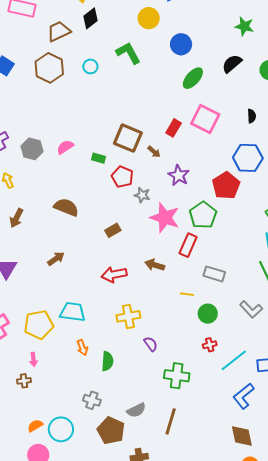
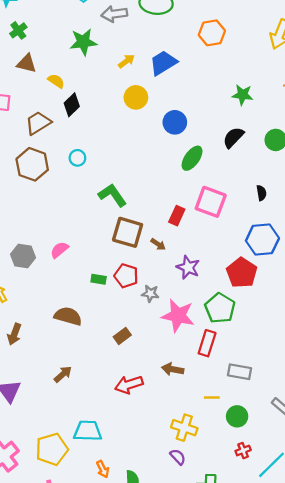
green L-shape: (128, 53) -> (113, 195), moved
green rectangle: (99, 158) -> (99, 279), moved
yellow cross: (128, 316) -> (184, 428), moved, turned 35

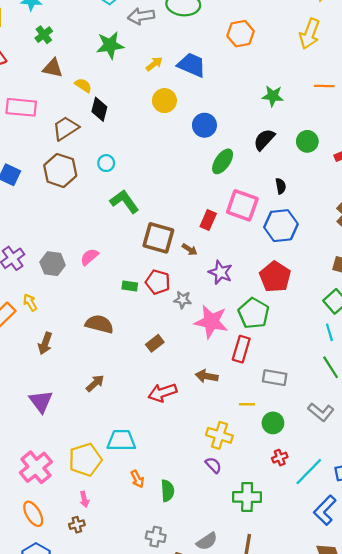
blue trapezoid: (163, 63) -> (192, 65), turned 56
black diamond: (72, 105) -> (99, 109), turned -30
black semicircle: (261, 193) -> (281, 186), moved
green L-shape: (113, 195) -> (124, 202), moved
blue hexagon: (262, 240) -> (281, 226), moved

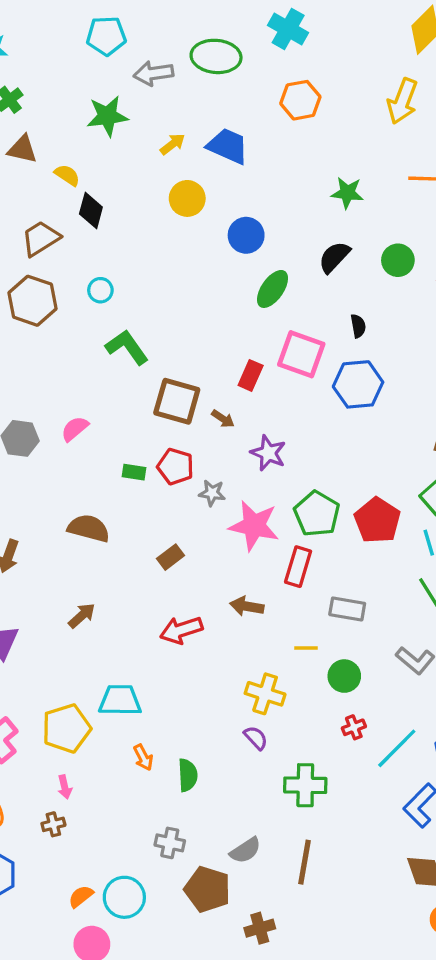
red pentagon: (275, 277) -> (377, 520), moved

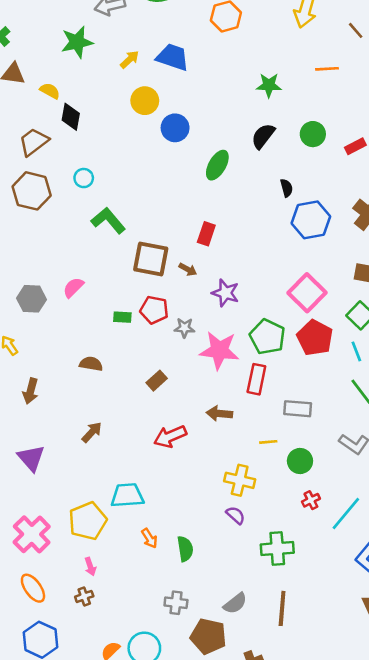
blue circle: (246, 235) -> (175, 128), moved
pink square: (301, 354) -> (307, 293), moved, turned 30
blue hexagon: (358, 384) -> (311, 220), moved
brown semicircle: (89, 528) -> (91, 364), size x0.7

